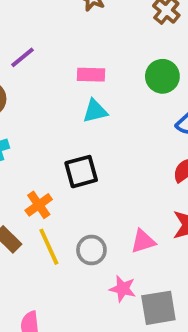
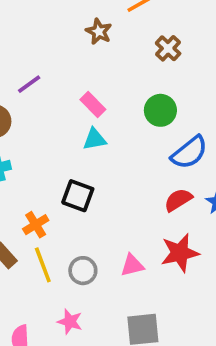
pink rectangle: (91, 75) -> (93, 104), turned 40
black square: (81, 172) -> (78, 196), turned 32
pink star: (123, 289) -> (70, 322), moved

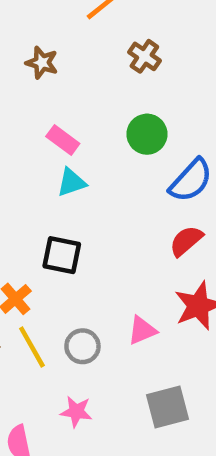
brown star: (99, 31) -> (42, 63), moved

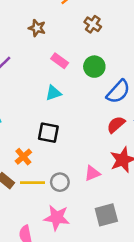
pink rectangle: (63, 140) -> (60, 61), moved
yellow line: (32, 347) -> (32, 183), turned -60
pink star: (76, 412) -> (57, 218), size x1.5

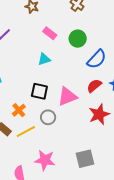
pink triangle: (92, 173) -> (67, 96), moved, size x1.5
gray circle: (60, 182) -> (48, 117), moved
yellow line: (32, 183) -> (26, 131), turned -30

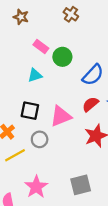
green circle: (78, 39) -> (62, 57), moved
pink star: (45, 160) -> (36, 187), turned 30

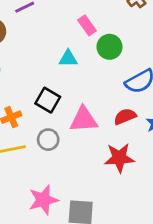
pink star: (36, 187) -> (43, 200), moved

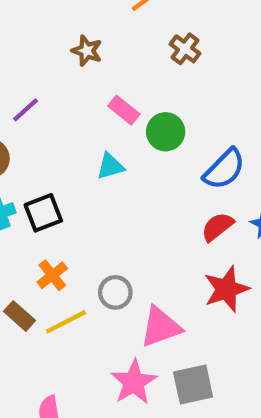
black square: (48, 100) -> (43, 213), moved, turned -35
pink triangle: (84, 120) -> (161, 327), moved

